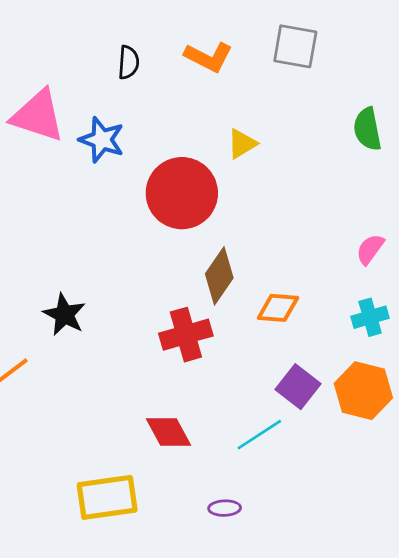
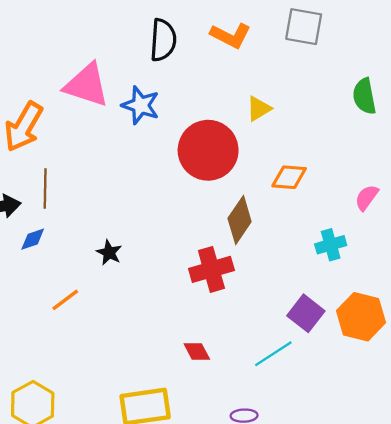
black semicircle: (128, 62) -> (163, 40), size x1.5
orange diamond: (278, 308) -> (289, 177), moved
black star: (64, 315) -> (109, 253), size x0.7
cyan cross: (370, 317) -> (331, 245), moved
red diamond: (169, 432) -> (197, 352), size x0.7

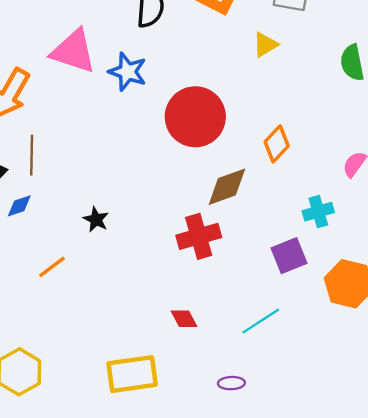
yellow triangle: (259, 109) -> (265, 45), moved
orange diamond: (289, 177) -> (277, 144), turned -51
brown diamond: (240, 220) -> (227, 187), turned 36
purple square: (306, 313) -> (289, 256), moved, turned 30

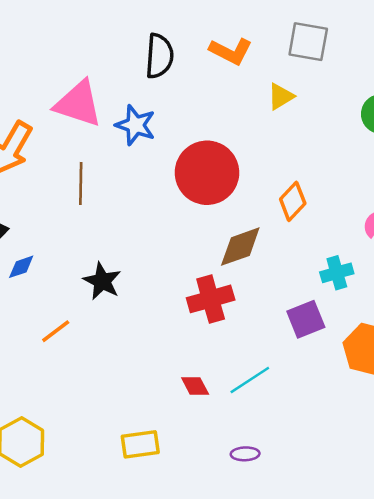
brown line: (32, 155) -> (81, 183), moved
black star: (96, 219) -> (102, 281), size x1.4
cyan line: (261, 321) -> (250, 380), moved
yellow rectangle: (132, 374) -> (140, 444), size x0.7

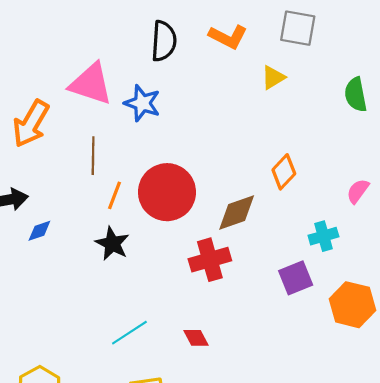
red circle: (207, 173) -> (167, 192), moved
orange line: (56, 331) -> (114, 195), moved, turned -32
cyan line: (250, 380) -> (129, 333), moved

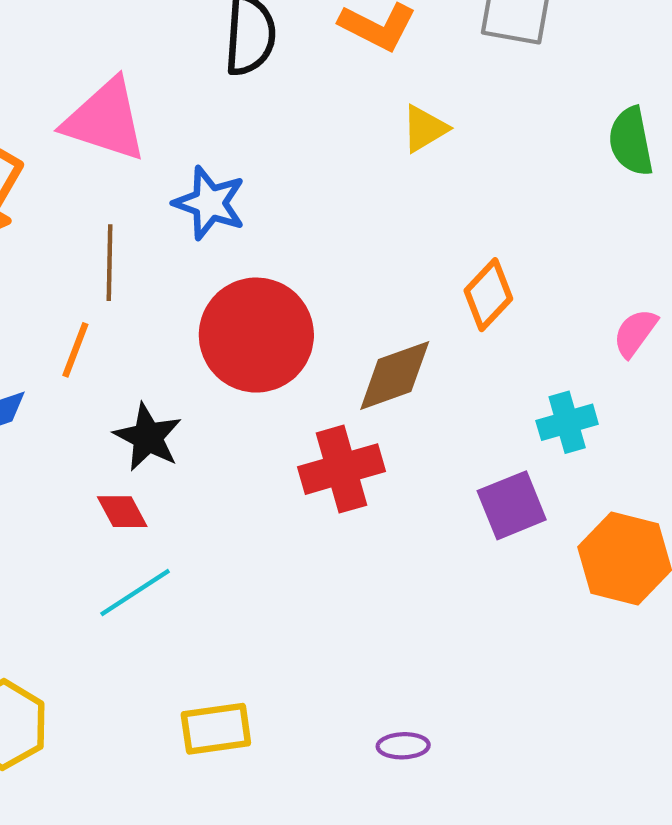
yellow triangle: (273, 77) -> (424, 129), moved
blue star: (142, 103) -> (210, 203), moved
orange line: (114, 195) -> (75, 350), moved
cyan line: (129, 333) -> (135, 593), moved
red diamond: (196, 338) -> (122, 512), moved

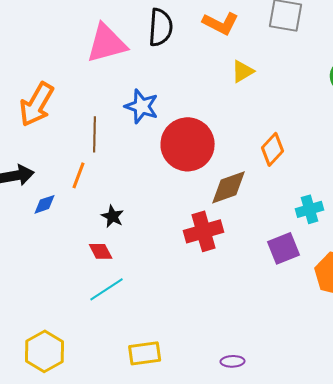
pink triangle: (105, 120) -> (107, 43), moved, turned -33
red circle: (256, 335) -> (188, 144), moved
black star: (148, 437) -> (113, 216), size x0.7

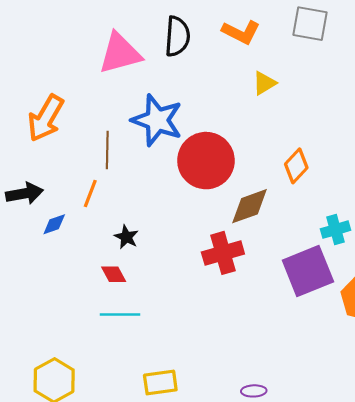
blue star: (142, 106) -> (157, 120), size x1.4
purple square: (284, 248) -> (308, 271), size x1.5
cyan line: (107, 289) -> (120, 315), turned 33

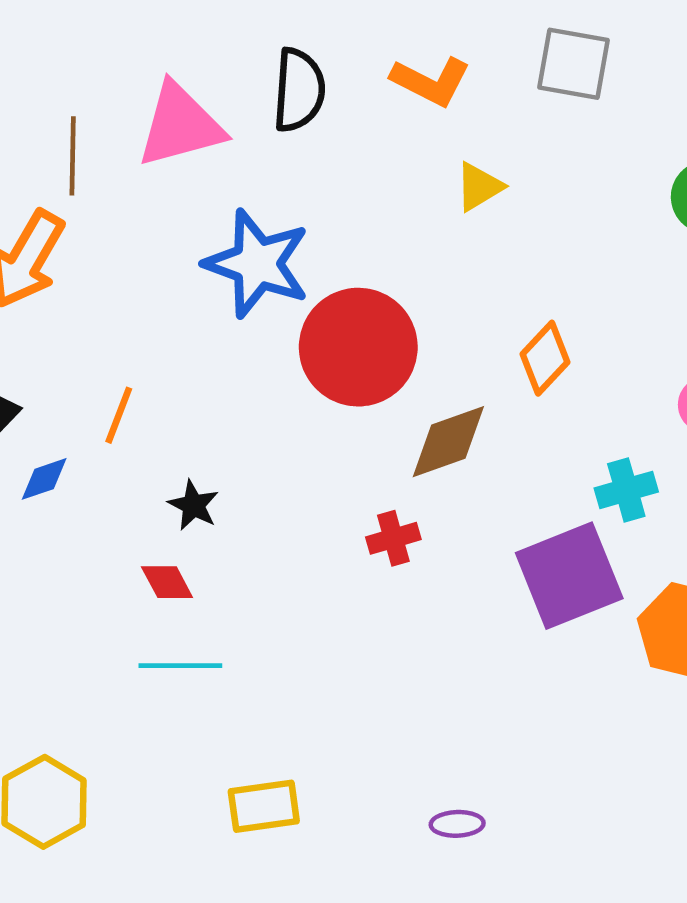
brown line: (107, 150) -> (73, 156), moved
red cross: (223, 253) -> (393, 538), size x0.6

